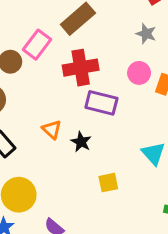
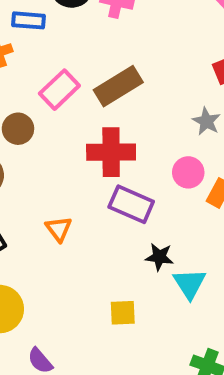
pink rectangle: (37, 45) -> (59, 90), moved
black star: (81, 142) -> (159, 257), moved, turned -30

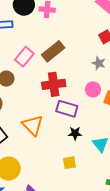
orange triangle: (59, 229) -> (33, 125), size x1.6
black star: (159, 257) -> (75, 133), moved

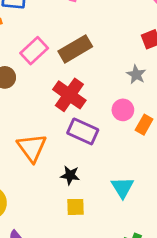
red cross: (54, 84) -> (69, 95), turned 35
black star: (75, 133) -> (70, 175), moved

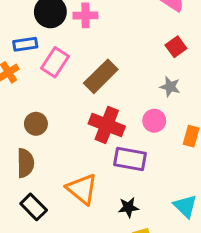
pink rectangle: (34, 51) -> (55, 62), moved
pink circle: (123, 110) -> (154, 121), moved

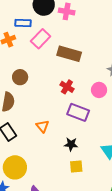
brown rectangle: (101, 76) -> (69, 54), turned 50
red cross: (107, 125) -> (67, 87), size x0.6
orange triangle: (82, 189) -> (42, 126), size x0.6

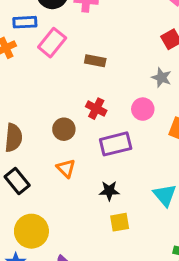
brown rectangle: (69, 54) -> (95, 61), size x0.6
brown circle: (20, 77) -> (64, 129), moved
purple rectangle: (78, 112) -> (116, 144), turned -30

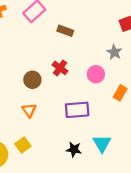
purple rectangle: (116, 144) -> (77, 110), moved
black star: (109, 191) -> (74, 149), moved
yellow square: (120, 222) -> (23, 145), moved, turned -35

